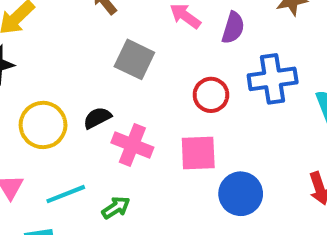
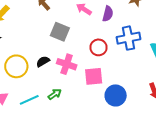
pink cross: (132, 145) -> (67, 64), moved
green arrow: (116, 208) -> (55, 94), moved

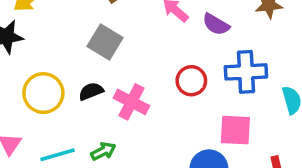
purple semicircle: (108, 14) -> (216, 24), turned 98
gray square: (60, 32) -> (105, 42), moved
pink square: (94, 76) -> (235, 130), moved

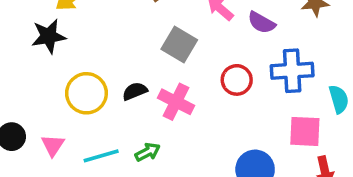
gray square: (105, 42) -> (179, 44), moved
pink square: (235, 130) -> (305, 131), moved

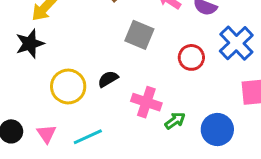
blue cross: (292, 71) -> (236, 43), turned -32
pink cross: (176, 102) -> (146, 102), moved
green arrow: (148, 152) -> (175, 121), moved

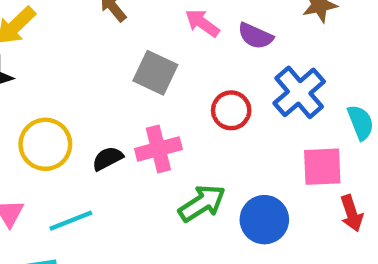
black semicircle: (108, 79) -> (108, 158), moved
pink cross: (146, 102) -> (158, 149), moved, turned -36
green arrow: (175, 121) -> (202, 203), size x1.5

